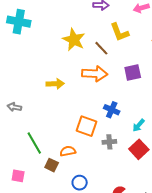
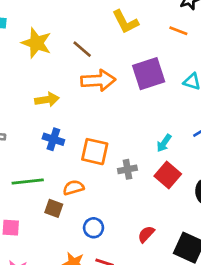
yellow star: (74, 40) -> (36, 43), moved
brown line: (101, 48) -> (82, 49), moved
purple square: (133, 73) -> (149, 74), size x1.4
blue cross: (112, 110) -> (53, 139), moved
green line: (34, 143) -> (28, 181), turned -60

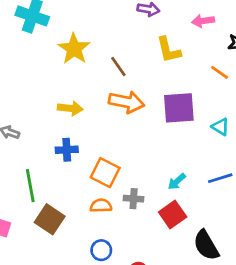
blue cross: (53, 139) -> (67, 150), turned -35
green line: (28, 181) -> (30, 186), turned 72
orange semicircle: (73, 188) -> (101, 206), moved
brown square: (54, 208) -> (50, 219), size x1.5
blue circle: (94, 228) -> (101, 250), moved

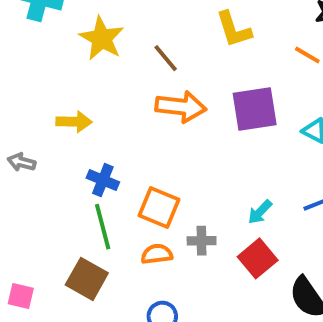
yellow arrow: (70, 108) -> (74, 122), moved
blue cross: (67, 150) -> (103, 180), turned 30
green line: (30, 186) -> (103, 227), moved

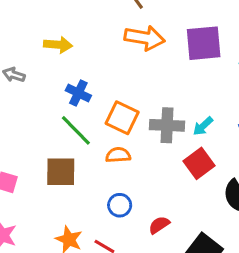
green line: (103, 227) -> (76, 130), turned -33
gray cross: (202, 241) -> (167, 125), moved, size x1.5
brown square: (87, 279) -> (61, 172), turned -32

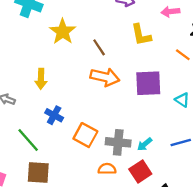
yellow arrow: (58, 45) -> (41, 79), turned 84
green line: (76, 130) -> (28, 140), moved
orange semicircle: (118, 155) -> (107, 169), moved

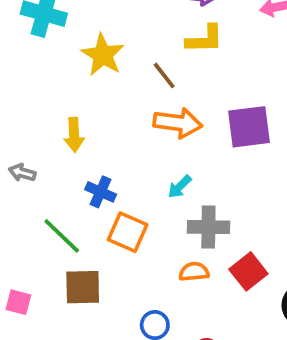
yellow L-shape: (141, 35) -> (205, 39), moved, turned -75
orange square: (85, 135) -> (128, 232), moved
cyan arrow: (145, 144) -> (180, 187), moved

